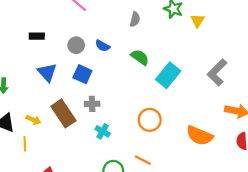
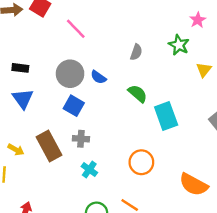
yellow triangle: (198, 21) -> (204, 70), moved
black rectangle: (37, 36) -> (20, 68), moved
gray circle: (76, 45) -> (70, 74), size x1.5
blue triangle: (47, 72) -> (23, 99), moved
cyan rectangle: (168, 75) -> (166, 116), turned -65

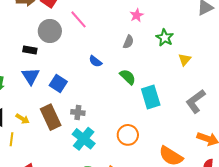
pink star: (198, 20) -> (137, 15), moved
gray circle: (70, 74) -> (50, 31), moved
blue square: (74, 106) -> (58, 83), moved
cyan cross: (89, 170) -> (84, 139), size x1.6

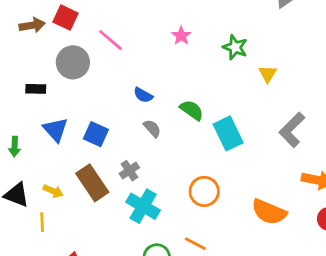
pink star: (137, 15) -> (181, 36), moved
gray semicircle: (128, 42) -> (152, 128), moved, turned -56
black rectangle: (30, 50) -> (36, 89), moved
gray cross: (78, 112) -> (129, 171), turned -32

